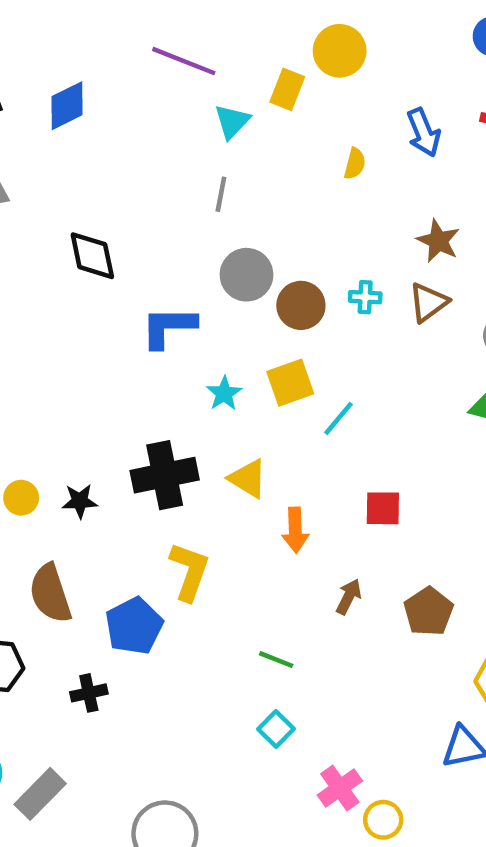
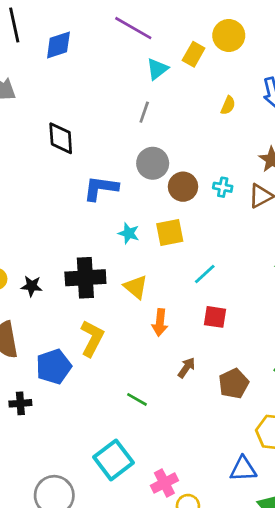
cyan star: (224, 393) -> (129, 233), turned -30
cyan line: (339, 418) -> (205, 274), moved
cyan square: (276, 729) -> (113, 460), moved, size x1.8

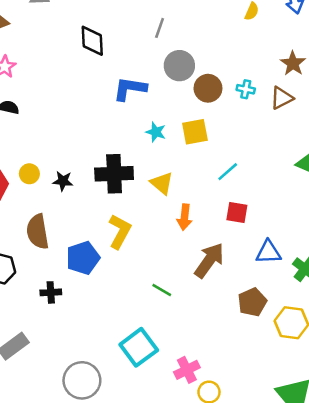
gray line: (144, 112) -> (160, 28), moved
brown arrow: (186, 368) -> (209, 260), size x1.8
brown pentagon: (234, 384) -> (252, 302), moved
blue triangle: (243, 469) -> (268, 252), moved

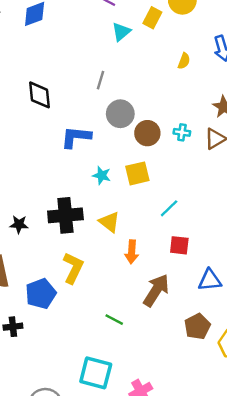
cyan square: (139, 347) -> (96, 373), turned -36

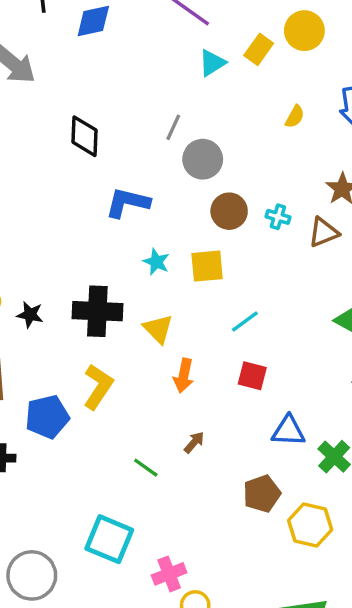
gray circle: (120, 114) -> (203, 159), moved
brown arrow: (156, 290) -> (194, 442), moved, size x0.5

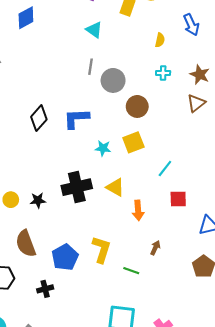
cyan triangle: (212, 63) -> (94, 30), moved, turned -36
black diamond: (85, 136) -> (39, 118), moved, turned 55
cyan cross: (278, 217) -> (163, 73), moved
yellow L-shape: (98, 387) -> (101, 249), moved

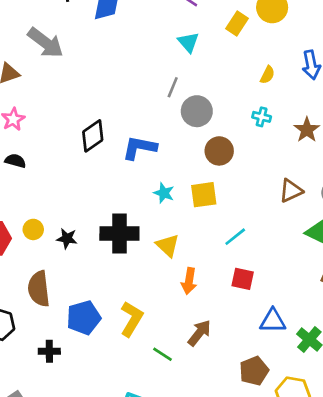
brown triangle: (196, 103) -> (291, 191), moved
brown arrow: (155, 248) -> (199, 333), size x1.5

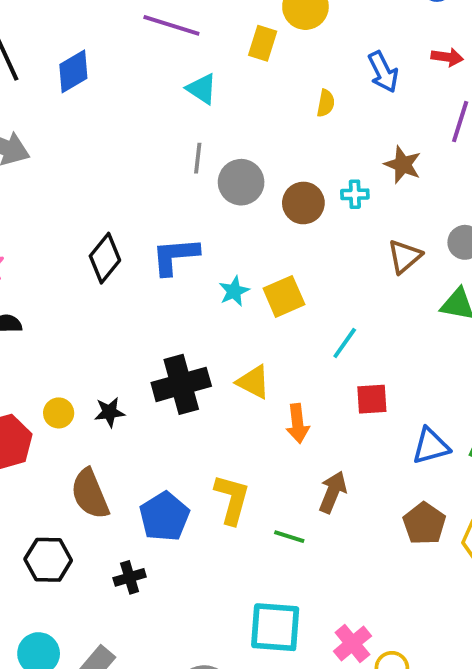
cyan cross: (262, 117) -> (355, 194), moved
brown circle: (219, 151) -> (303, 203), moved
cyan star: (164, 193) -> (234, 291), moved, turned -30

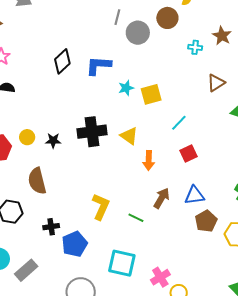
brown circle: (303, 203) -> (167, 18), moved
red square: (372, 399) -> (189, 154), turned -30
blue triangle: (431, 446) -> (194, 195), moved
yellow L-shape: (232, 499) -> (101, 207), moved
blue pentagon: (164, 517) -> (75, 244), moved

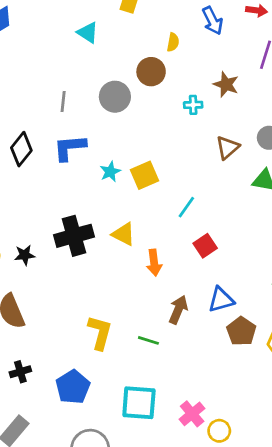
gray line: (117, 17) -> (63, 101), moved
black cross: (51, 227) -> (20, 372), moved

